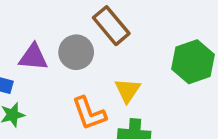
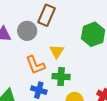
brown rectangle: (111, 26) -> (46, 15), turned 65

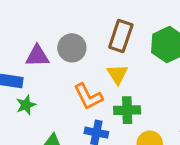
brown rectangle: (46, 15) -> (121, 36), moved

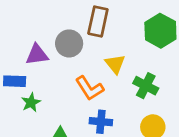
brown rectangle: (121, 36) -> (98, 22), moved
green cross: (127, 110) -> (146, 86), moved, turned 35

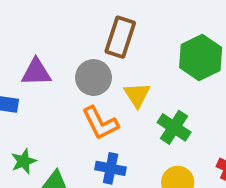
gray circle: (69, 43) -> (93, 78), moved
green star: (31, 102) -> (24, 161), moved

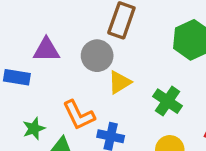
yellow triangle: (137, 95) -> (119, 82), moved, turned 30
orange L-shape: (100, 123) -> (79, 115), moved

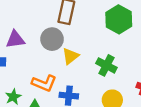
orange L-shape: (79, 115) -> (44, 83), turned -35

